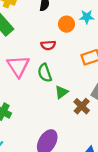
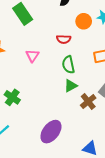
pink triangle: (18, 66) -> (32, 56), size x0.6
green semicircle: (45, 73) -> (68, 65), moved

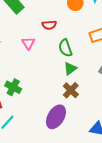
red semicircle: (64, 39) -> (49, 25), moved
brown cross: (88, 102) -> (71, 90), moved

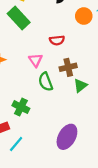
green semicircle: (65, 48) -> (46, 82), moved
brown cross: (71, 90) -> (68, 67), moved, turned 35

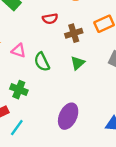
pink triangle: (36, 60) -> (19, 51), moved, turned -32
brown cross: (68, 67) -> (74, 33), moved

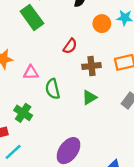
red semicircle: (50, 19) -> (70, 46), turned -56
pink triangle: (19, 51) -> (31, 73), turned -32

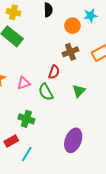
red semicircle: (70, 46) -> (54, 72), moved
brown cross: (91, 66) -> (70, 52), moved

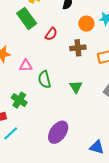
red semicircle: (54, 72) -> (51, 34), moved
green triangle: (79, 91) -> (76, 87), turned -32

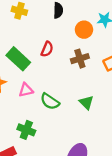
green rectangle: (27, 18) -> (18, 59), moved
green semicircle: (44, 80) -> (50, 101), turned -30

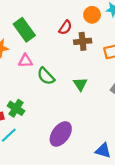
red semicircle: (47, 49) -> (65, 27), moved
green cross: (26, 130) -> (16, 108), moved

